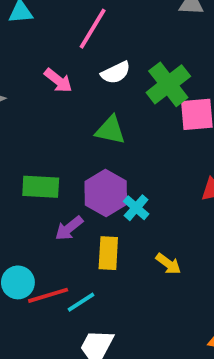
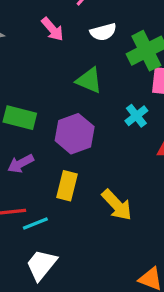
cyan cross: (136, 208) -> (136, 116), moved
purple arrow: (69, 228) -> (21, 164), moved
yellow arrow: (168, 264) -> (117, 205), size x1.5

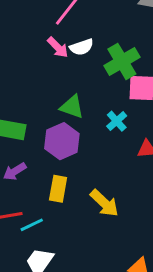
pink arrow: (52, 29) -> (58, 47), moved
green triangle: (89, 80) -> (72, 107), moved

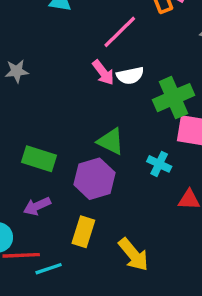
cyan cross: (117, 121) -> (159, 164), turned -30

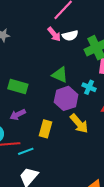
purple hexagon: (95, 179) -> (66, 98), moved
yellow arrow: (134, 255) -> (79, 124), moved

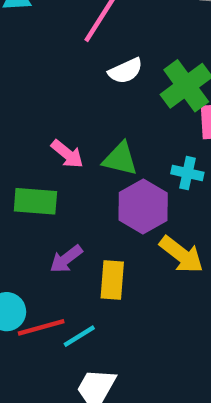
pink arrow: (54, 34) -> (67, 154), moved
purple arrow: (18, 115) -> (66, 259), moved

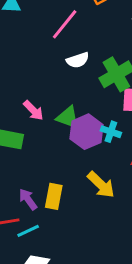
purple hexagon: (143, 206) -> (87, 132), moved
purple arrow: (66, 259) -> (28, 199), moved, turned 85

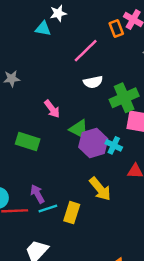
pink arrow: (33, 110) -> (52, 109), moved
yellow rectangle: (54, 196) -> (72, 213), moved
cyan line: (28, 231) -> (48, 209), moved

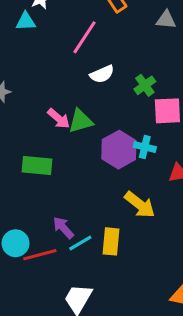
green cross: (124, 98) -> (145, 85), size x0.6
green triangle: (79, 129) -> (80, 121), moved, turned -30

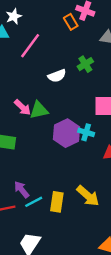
pink line: (84, 37) -> (30, 46), moved
green cross: (145, 85) -> (85, 64), moved
yellow arrow: (140, 205) -> (88, 196), moved

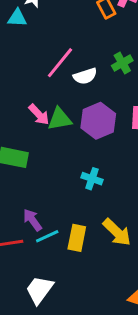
pink line: (30, 46) -> (60, 63), moved
cyan cross: (86, 132) -> (92, 179), moved
purple hexagon: (66, 133) -> (98, 121), moved

